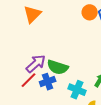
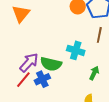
cyan cross: (77, 90) -> (76, 50), moved

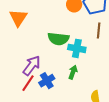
green semicircle: (51, 64) -> (58, 39), moved
green arrow: (94, 73) -> (73, 72), moved

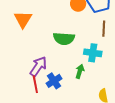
cyan cross: (77, 48) -> (93, 53), moved
red line: (28, 83) -> (35, 84), turned -42

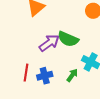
purple arrow: (38, 66) -> (49, 43), moved

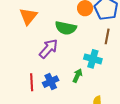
green semicircle: (68, 39) -> (66, 28), moved

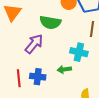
green arrow: (77, 76) -> (64, 69), turned -120
blue cross: (51, 82) -> (38, 77), turned 35

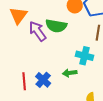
purple arrow: (34, 44) -> (38, 31), moved, turned -75
blue cross: (38, 77) -> (43, 80), turned 35

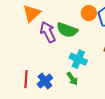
cyan cross: (84, 56) -> (78, 59), moved
green arrow: (70, 73) -> (72, 79), turned -128

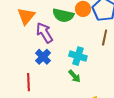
green semicircle: (67, 30) -> (63, 15), moved
blue cross: (45, 81) -> (43, 57), moved

